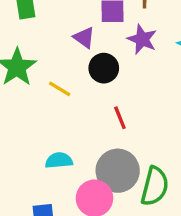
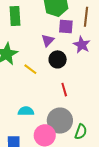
purple triangle: (84, 37) -> (48, 40), turned 32
green semicircle: (155, 186) -> (81, 132), size x0.7

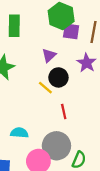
purple square: (66, 27) -> (71, 31), moved
yellow line: (30, 69) -> (45, 88), moved

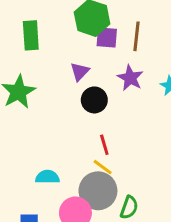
yellow line: (45, 88) -> (103, 167), moved

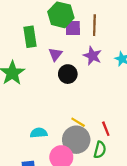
green rectangle: (31, 35) -> (30, 37), moved
red line: (104, 145) -> (106, 129), moved

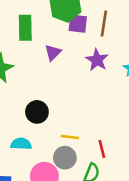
black circle: (68, 74) -> (37, 112), moved
yellow line: (78, 122) -> (70, 137), turned -32
gray circle: (76, 140) -> (65, 158), size x0.7

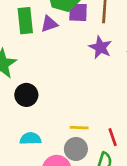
purple triangle: (53, 53) -> (49, 24), moved, turned 30
black circle: (37, 112) -> (26, 95), moved

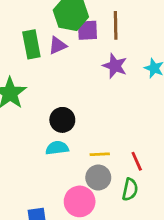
black circle: (26, 95) -> (62, 120), moved
cyan semicircle: (30, 139) -> (57, 148), moved

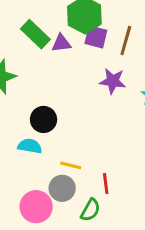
green rectangle: (31, 44) -> (35, 34), turned -52
purple star: (115, 66) -> (113, 81), turned -30

